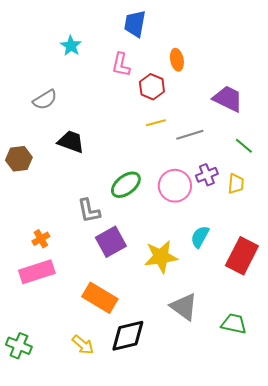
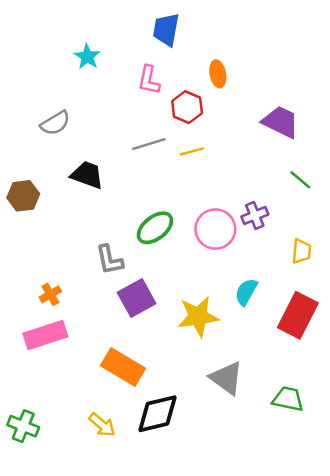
gray line: (190, 135) -> (149, 144), moved
yellow trapezoid: (236, 184) -> (302, 251), moved

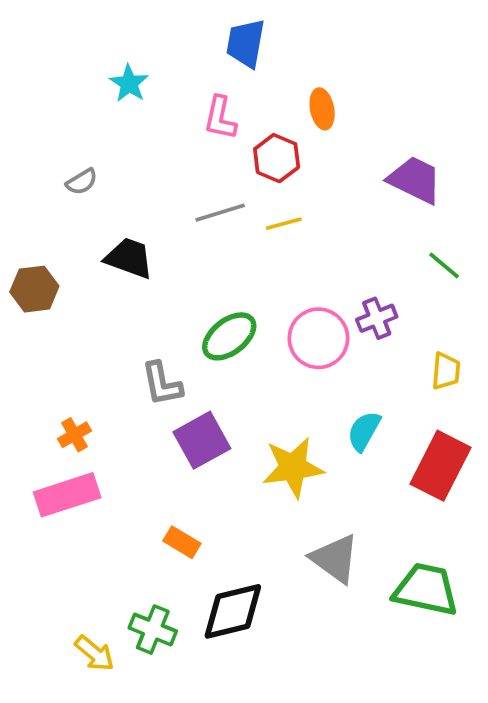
gray semicircle: (55, 123) -> (82, 182), size x0.7
orange rectangle: (123, 367) -> (182, 542), size x0.6
green trapezoid: (288, 399) -> (426, 590), size x1.4
yellow arrow: (102, 425) -> (95, 653), moved
green cross: (23, 426) -> (153, 630), moved

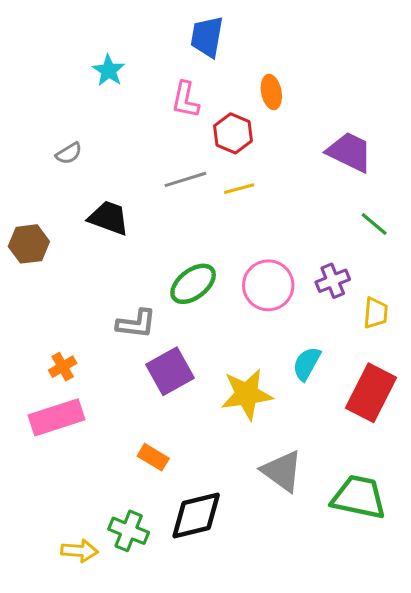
purple cross: (377, 318) -> (333, 281), moved
gray L-shape: (162, 384) -> (136, 324), turned -72
yellow arrow: (95, 653) -> (80, 551), turned -36

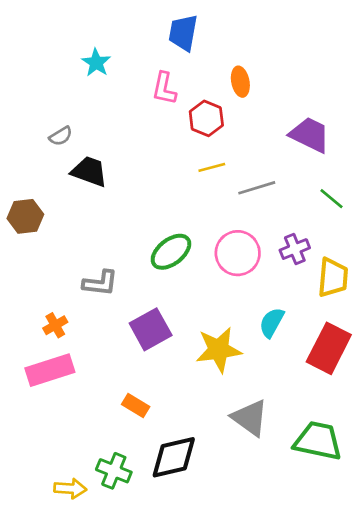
gray line: (185, 179) -> (257, 188), moved
black trapezoid: (109, 218) -> (89, 171), moved
yellow trapezoid: (376, 313) -> (333, 278), size x1.4
gray L-shape: (136, 324) -> (100, 283), moved

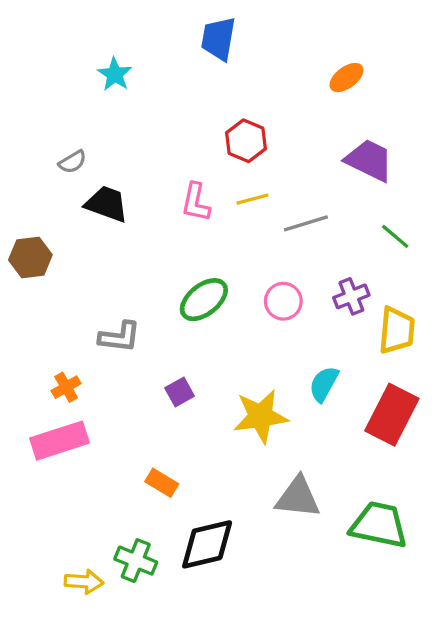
orange ellipse: (240, 82) -> (347, 78), moved, turned 64
pink L-shape: (164, 88) -> (196, 202), moved
pink circle: (238, 253) -> (283, 301), size x0.7
purple square: (151, 329) -> (180, 392), size x0.6
gray triangle: (250, 418) -> (298, 497), turned -30

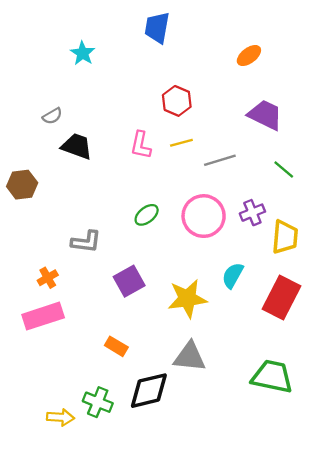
green ellipse: (204, 300) -> (147, 215), size x0.7
pink circle: (283, 301) -> (204, 216), size x1.6
purple square: (180, 392) -> (129, 281), size x1.5
gray triangle: (298, 497) -> (190, 357), moved

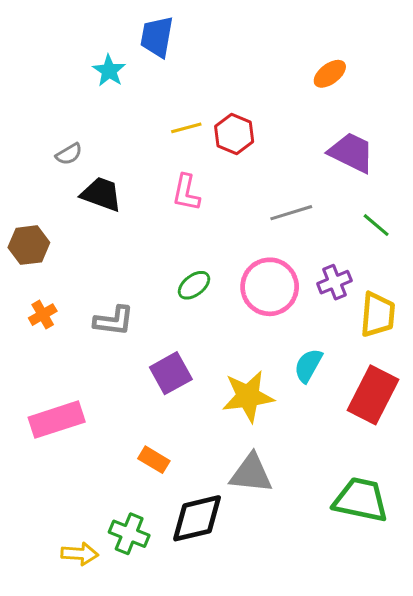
blue trapezoid: (157, 28) -> (157, 37), moved
yellow line: (181, 143) -> (186, 128), moved
orange cross: (48, 278) -> (43, 315), moved

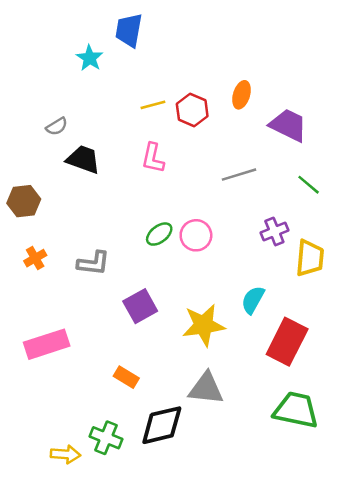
orange ellipse: (330, 74) -> (242, 95), moved, turned -36
pink circle: (270, 287) -> (196, 235), moved, size x0.7
red rectangle: (373, 395) -> (287, 342), moved

